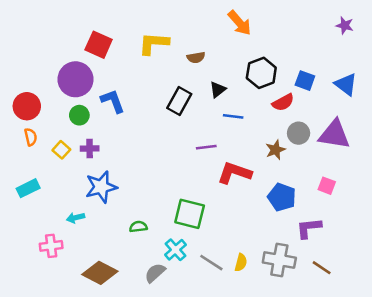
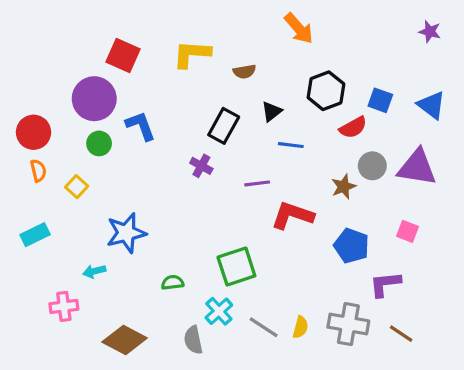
purple cross: (90, 148) -> (201, 166), moved, turned 30
green square: (190, 214) -> (236, 267), turned -32
gray semicircle: (155, 273) -> (193, 340), turned -60

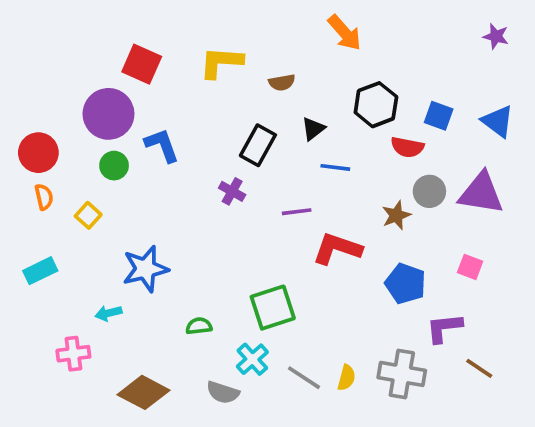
red semicircle: (353, 127) -> (407, 147), turned 40
brown line: (401, 334) -> (479, 368), moved
gray semicircle: (193, 340) -> (223, 392), turned -60

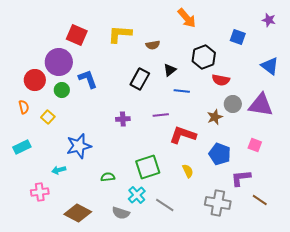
blue square: (439, 116) -> (238, 37), moved
red circle: (38, 153) -> (35, 80), moved
purple cross: (232, 191) -> (123, 119), moved, turned -32
yellow semicircle: (346, 378) -> (188, 171), moved, turned -40

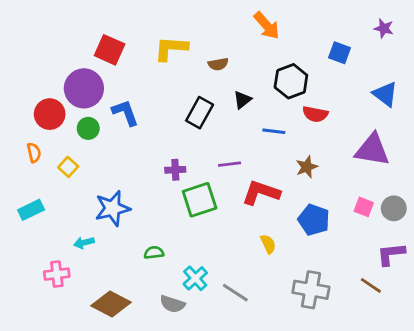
blue line: (182, 91) -> (274, 131), moved
gray circle: (233, 104) -> (394, 208), moved
green square: (148, 167) -> (200, 200), moved
purple L-shape: (241, 178) -> (391, 254), moved

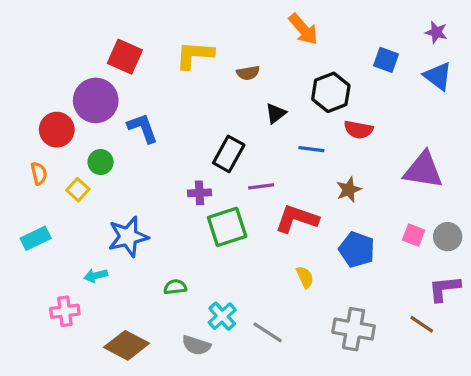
blue triangle: (385, 94) -> (438, 76), moved
black rectangle: (200, 113) -> (229, 154), moved
green circle: (88, 128) -> (101, 162), moved

